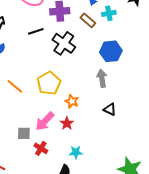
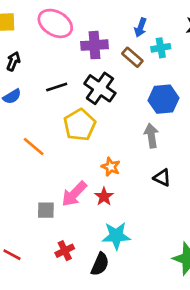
black line: (36, 31) -> (57, 87), moved
yellow pentagon: (49, 83) -> (80, 125), moved
red cross: (41, 148) -> (65, 251), moved, turned 32
cyan star: (76, 152) -> (116, 236), size x1.5

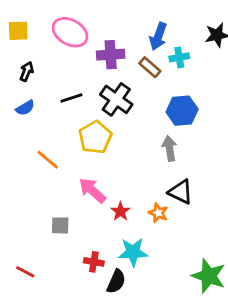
blue arrow: (140, 28) -> (158, 36), size x1.4
orange star: (111, 167) -> (158, 213), moved
black triangle: (162, 178) -> (181, 192), size x1.4
pink arrow: (74, 194) -> (92, 190), moved, turned 88
red cross: (65, 251) -> (94, 262), moved, turned 36

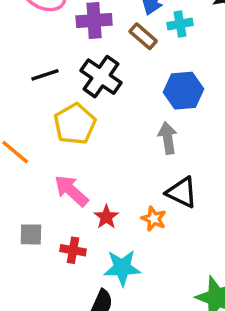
red cross: (94, 262) -> (73, 250), moved

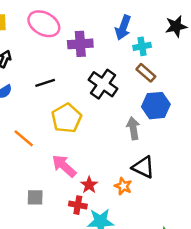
brown rectangle: (143, 36) -> (146, 73), moved
black cross: (101, 77) -> (103, 84), moved
blue hexagon: (183, 91) -> (156, 106), moved
red cross: (73, 250) -> (78, 205), moved

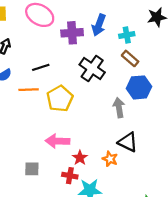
blue arrow: (123, 28) -> (99, 25), moved
orange line: (24, 138) -> (29, 90), moved, turned -42
pink arrow: (64, 166) -> (58, 141), turned -40

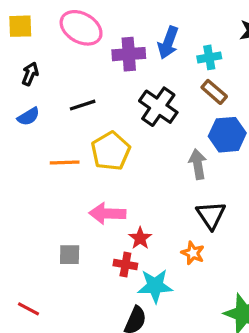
orange line: (29, 90) -> (65, 163), moved
black triangle: (128, 142) -> (211, 215), turned 30
orange star: (110, 159) -> (193, 253), moved

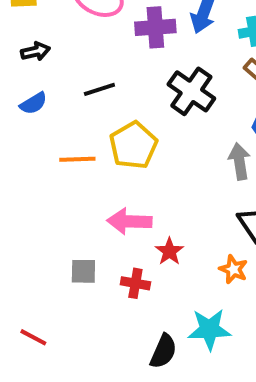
black arrow: (30, 74) -> (35, 51), turned 55
red cross: (125, 264) -> (135, 283), moved
cyan star: (155, 286) -> (209, 329), moved

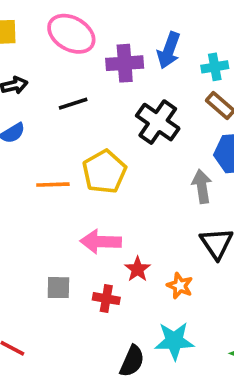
black line: (99, 89) -> (73, 104), moved
orange star: (233, 269) -> (180, 286), moved

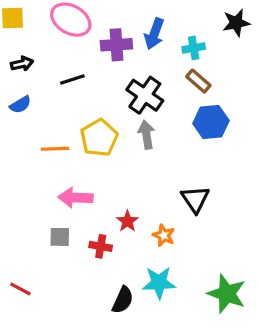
gray arrow: (202, 186) -> (146, 135), moved
pink arrow: (101, 242) -> (75, 198), moved

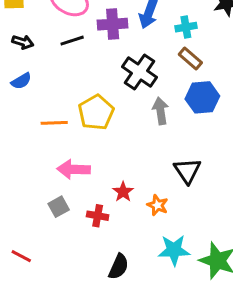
black arrow: (22, 64) -> (23, 42), turned 30
black line: (72, 79) -> (72, 41), moved
gray arrow: (146, 135) -> (160, 111), moved
gray square: (60, 237) -> (59, 207), turned -30
cyan star: (159, 283) -> (174, 250), moved

